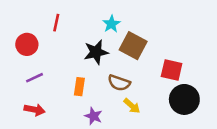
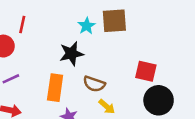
red line: (56, 23) -> (22, 25), moved
brown square: (133, 46) -> (114, 21), moved, turned -32
orange rectangle: (79, 87) -> (55, 88), size x1.5

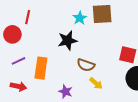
orange rectangle: (55, 88) -> (41, 68), moved

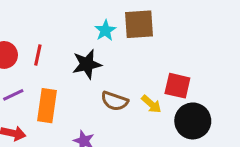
red line: (28, 17) -> (38, 55), moved
yellow arrow: (96, 83) -> (151, 104), moved

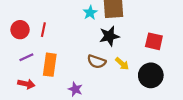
black star: (87, 64) -> (109, 36), moved
red square: (177, 86) -> (154, 41), moved

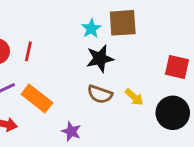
black star: (109, 36) -> (100, 58), moved
orange rectangle: (50, 65) -> (37, 99), turned -60

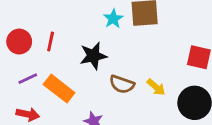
black star: (100, 58) -> (93, 56), moved

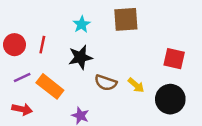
cyan star: (113, 19) -> (82, 24), moved

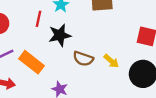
red line: (42, 45) -> (39, 19), moved

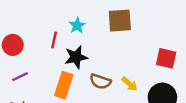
orange rectangle: (32, 62) -> (64, 85), moved, turned 70

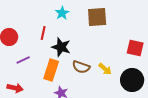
cyan star: (77, 25) -> (62, 13), moved
black star: (76, 57) -> (61, 47), turned 30
purple line: (20, 77) -> (23, 60), moved

